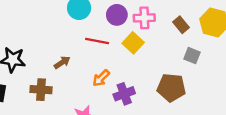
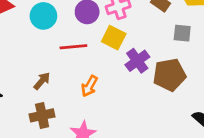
brown cross: (41, 90) -> (42, 115), moved
purple cross: (124, 94) -> (137, 61), moved

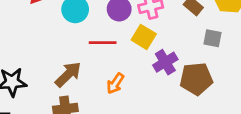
brown arrow: (42, 81) -> (68, 74), size x1.5

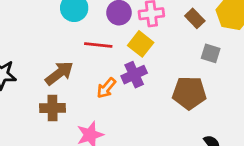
purple cross: (165, 62) -> (134, 75), moved

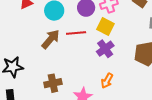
brown arrow: (59, 73) -> (51, 39), moved
orange arrow: (106, 88) -> (107, 81), moved

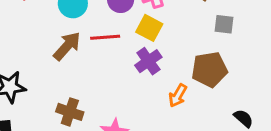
orange arrow: (107, 81) -> (178, 96), moved
brown cross: (53, 83) -> (70, 112), turned 30

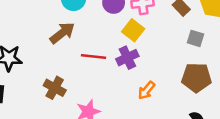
red line: (105, 37) -> (93, 56), moved
brown pentagon: (210, 69) -> (197, 78), moved

